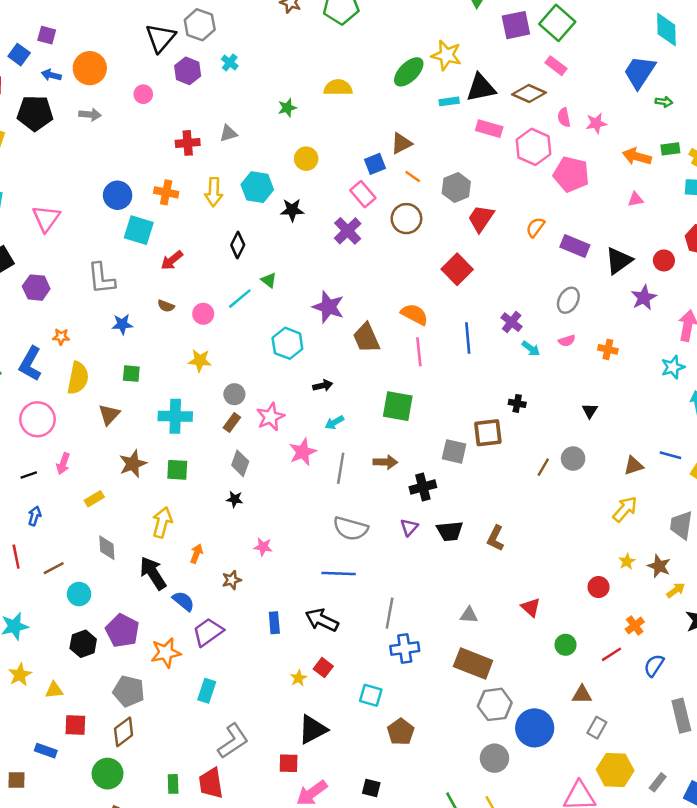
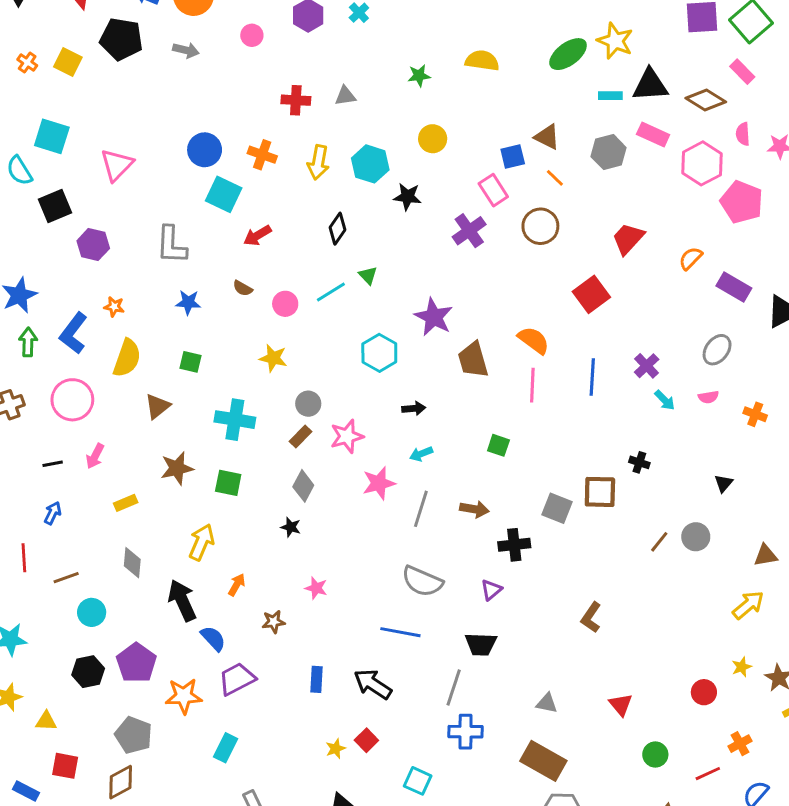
brown triangle: (401, 143) -> (547, 137), turned 45
gray hexagon: (456, 188) -> (609, 152), moved
green square: (398, 406) -> (498, 445), size x0.6
black trapezoid: (450, 531) -> (481, 644), moved

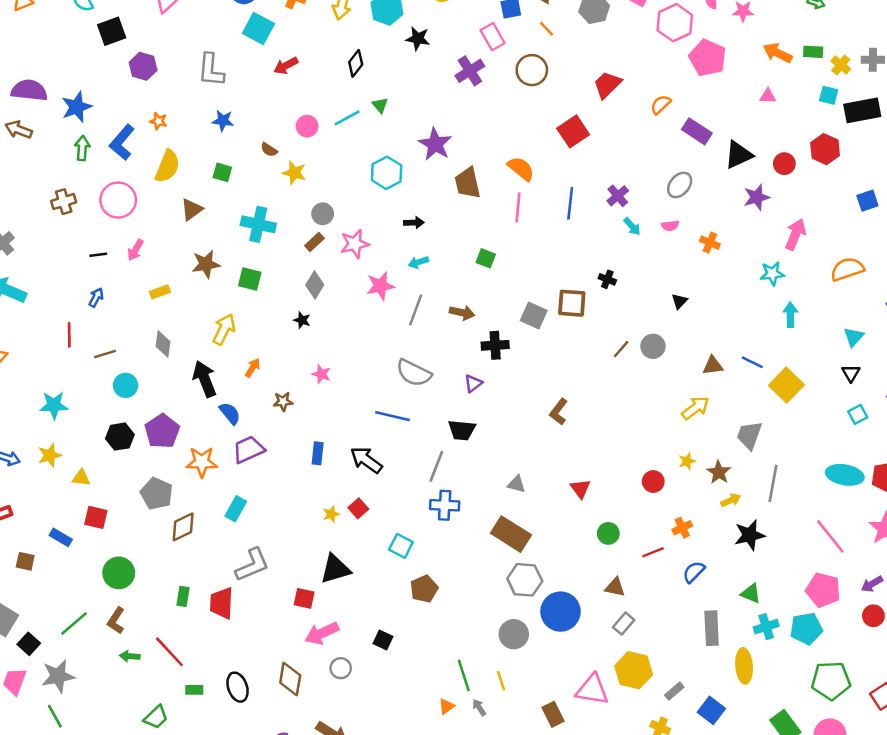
brown semicircle: (243, 288) -> (269, 150), moved
brown diamond: (121, 782) -> (183, 527), moved

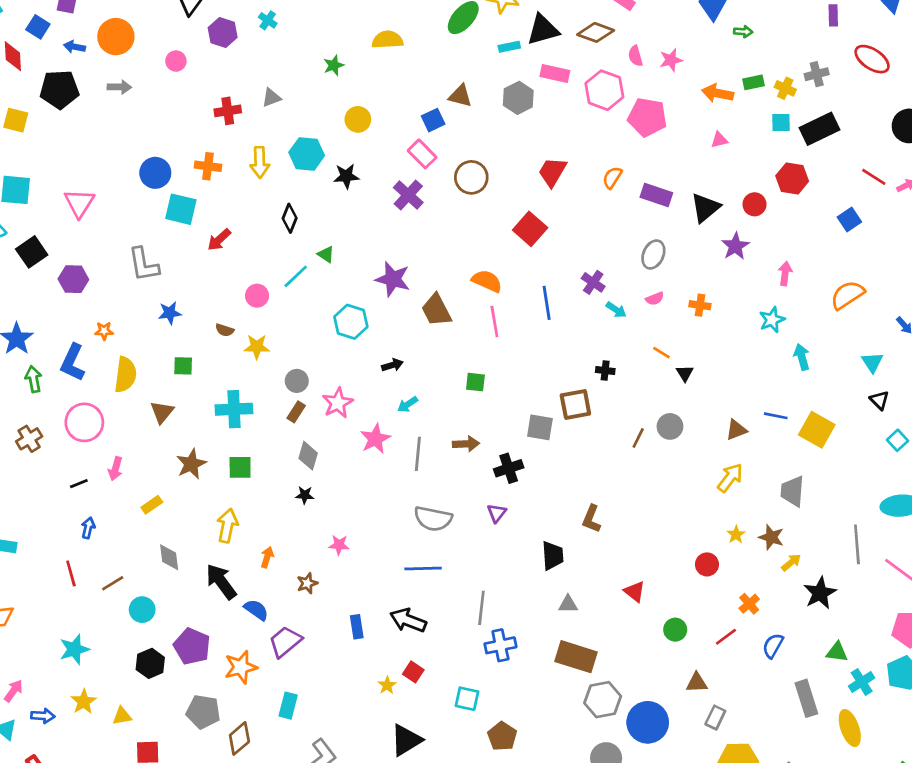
orange line: (547, 29) -> (662, 353), moved
pink arrow: (795, 234) -> (785, 274), size x0.7
black trapezoid: (462, 430) -> (553, 556), moved, turned -84
gray line: (773, 483) -> (857, 544), moved

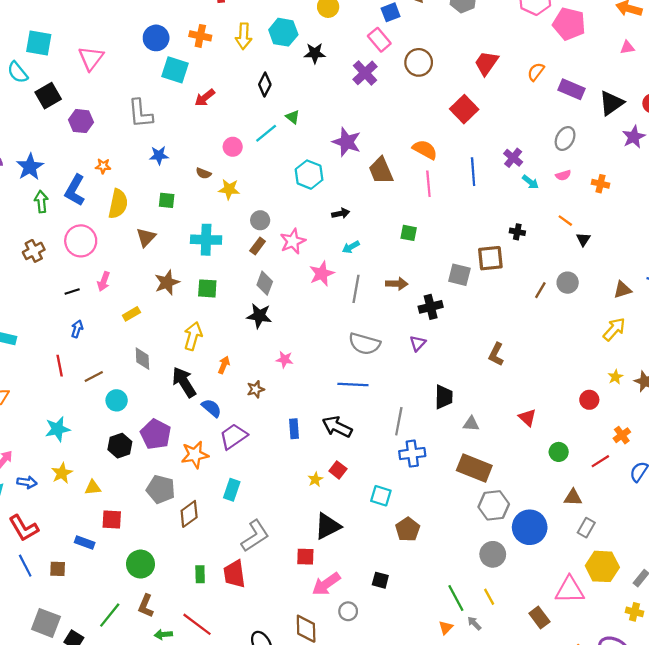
black star: (305, 495) -> (259, 316), size x1.6
black trapezoid: (553, 556) -> (444, 397), moved

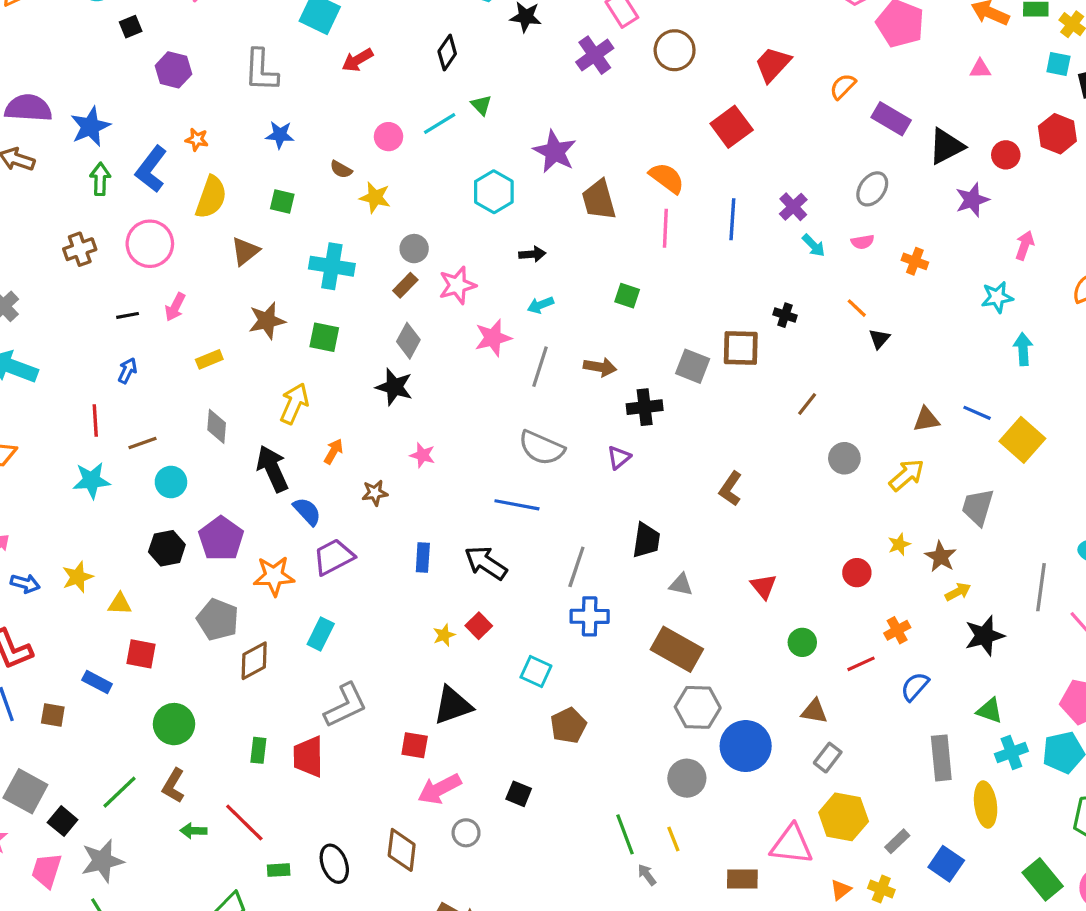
black square: (48, 96) -> (131, 27), size x0.6
gray circle: (568, 283) -> (844, 458), moved
cyan star: (58, 429) -> (92, 480), moved
brown rectangle: (539, 618) -> (742, 879), turned -60
orange triangle: (446, 628) -> (841, 890), moved

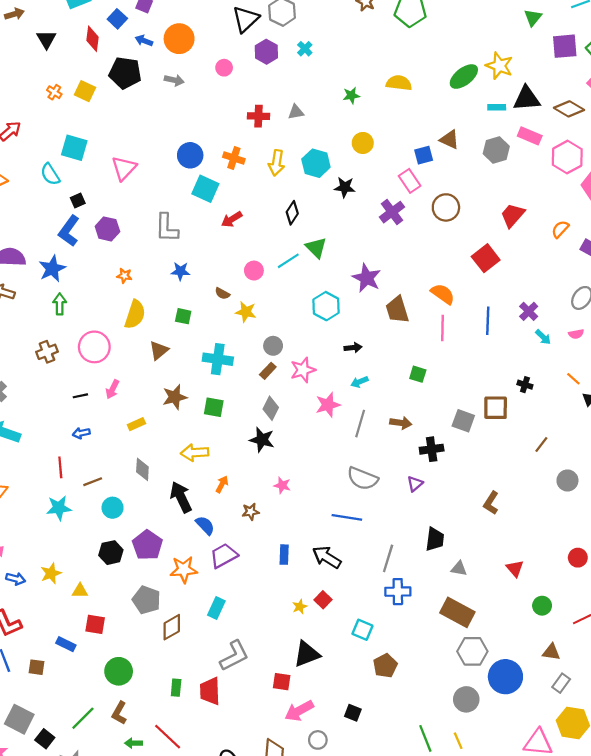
green triangle: (481, 105) -> (316, 248), size x1.5
blue L-shape: (151, 169) -> (69, 231), moved
blue arrow: (127, 371) -> (81, 433), turned -126
yellow arrow: (294, 404) -> (195, 453), turned -116

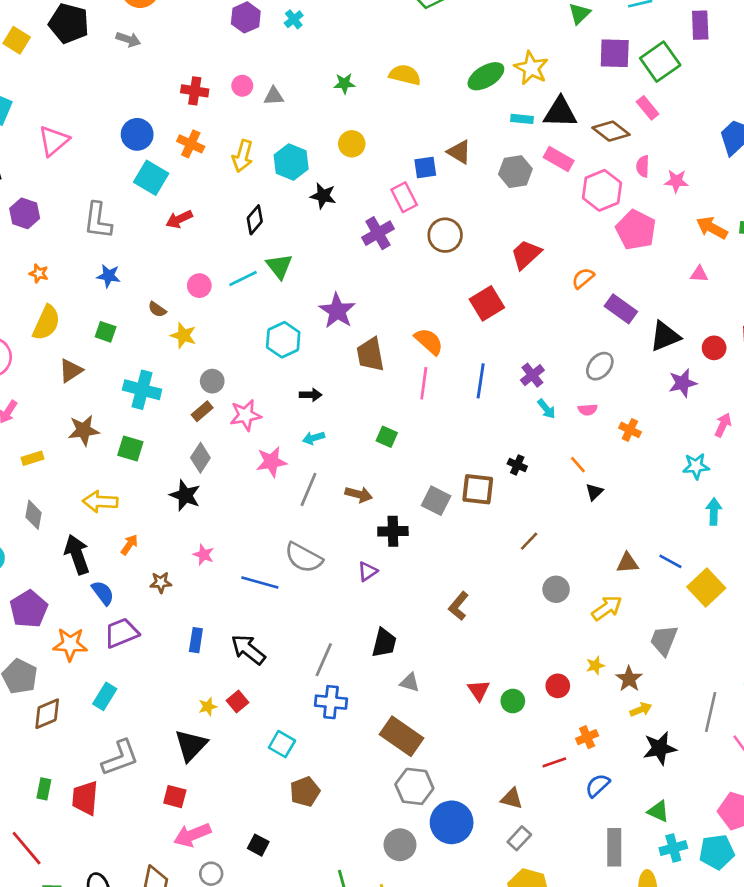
pink circle: (224, 68) -> (242, 86), moved
red cross: (258, 116) -> (195, 91), moved
blue line: (347, 517) -> (260, 582), moved
green circle: (542, 606) -> (513, 701), moved
black triangle: (307, 654) -> (191, 745), moved, turned -32

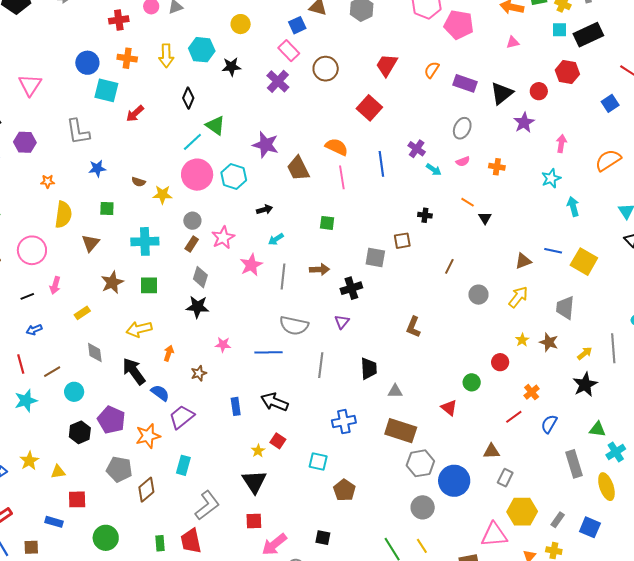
pink circle: (199, 286) -> (197, 175), moved, size x1.8
brown square: (478, 489) -> (402, 241), size x0.7
gray line: (324, 660) -> (321, 365), moved
red triangle: (479, 690) -> (449, 408), moved
yellow arrow: (641, 710) -> (585, 353), moved

